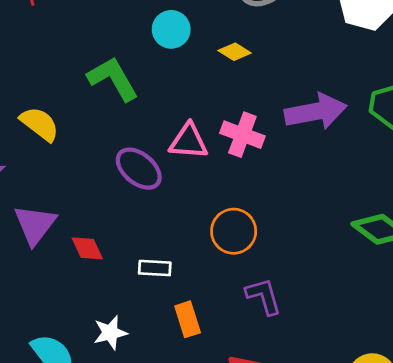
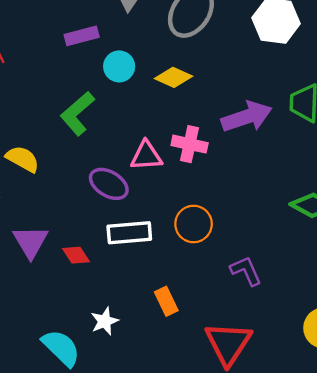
yellow diamond: (235, 52) -> (173, 77), size x1.4
green L-shape: (113, 79) -> (77, 114), turned -93
white rectangle: (155, 268) -> (129, 233), moved, size x1.6
purple L-shape: (264, 296) -> (246, 271), moved

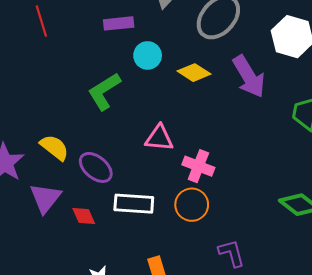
purple arrow: (247, 117) -> (249, 77), moved, turned 69
pink cross: (190, 144) -> (198, 166), moved
yellow semicircle: (23, 159) -> (54, 147), moved
purple ellipse: (109, 184) -> (96, 167), moved

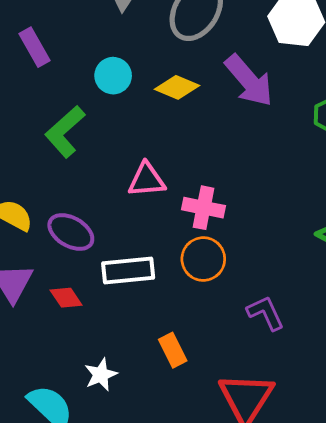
purple rectangle: (119, 23) -> (34, 47), moved, turned 76

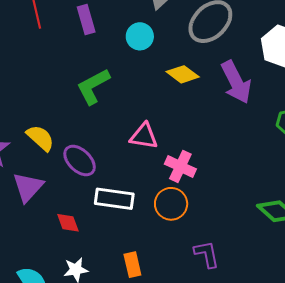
cyan circle: (113, 76) -> (140, 36), moved
red diamond: (66, 298) -> (68, 223), moved

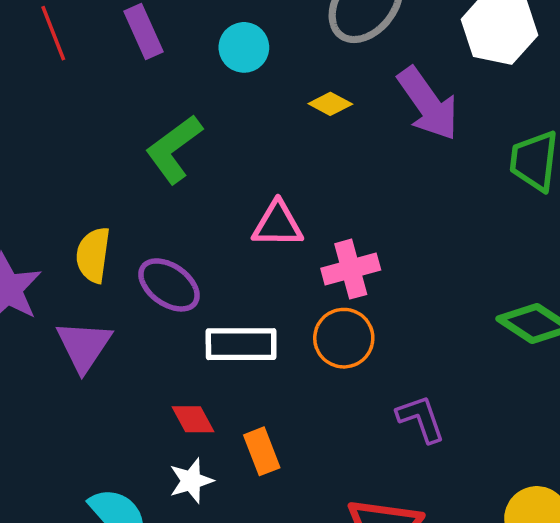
yellow diamond: (183, 74) -> (330, 104), size x0.7
yellow semicircle: (40, 138) -> (93, 255), turned -116
pink cross: (180, 166) -> (351, 269), turned -32
red diamond: (68, 223) -> (193, 419), moved
orange rectangle: (132, 265) -> (262, 451), moved

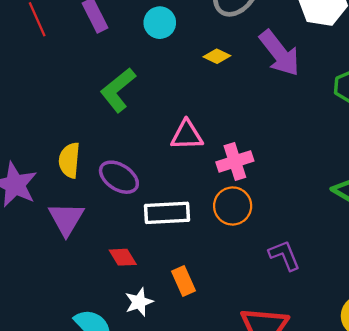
red diamond: (193, 419) -> (123, 257), moved

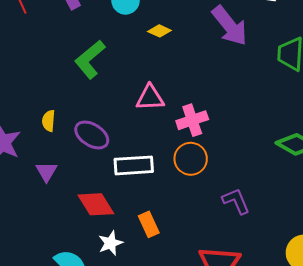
yellow diamond: (217, 56) -> (159, 31), moved
yellow semicircle: (69, 160) -> (49, 121), size x0.7
purple triangle: (66, 219) -> (46, 172), size x0.7
red diamond: (123, 257) -> (96, 204), size x1.5

